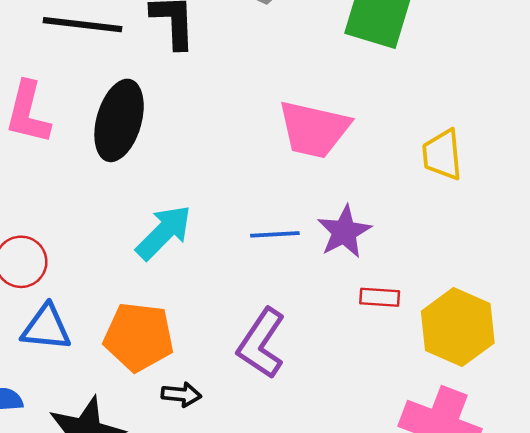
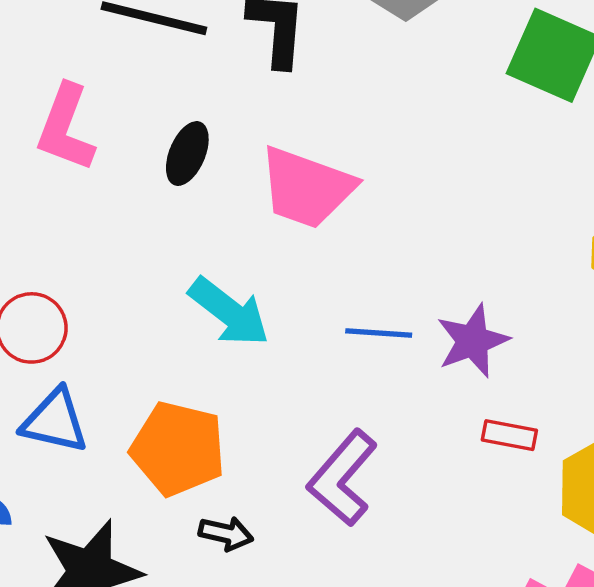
black ellipse: (119, 120) -> (187, 154), size x0.6
pink trapezoid: (314, 129) -> (307, 188), moved
cyan arrow: (164, 232) -> (229, 312), turned 76

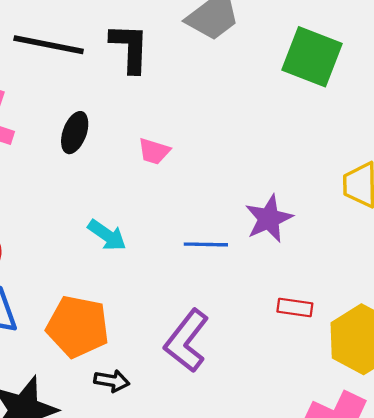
pink trapezoid: (307, 188) -> (154, 151), size x0.5
cyan arrow: (229, 312) -> (107, 235), size x0.7
purple star: (473, 341) -> (269, 219), moved

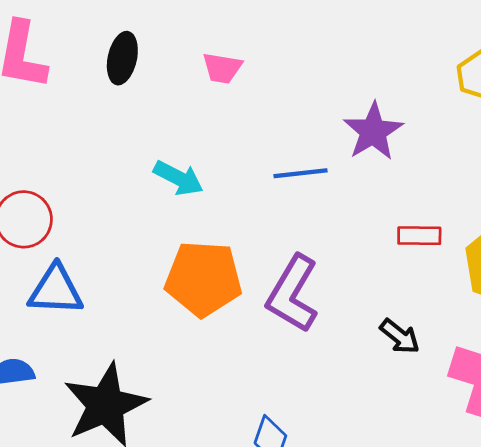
orange pentagon: (78, 327) -> (203, 279), moved
black arrow: (112, 381) -> (400, 336), moved, turned 36

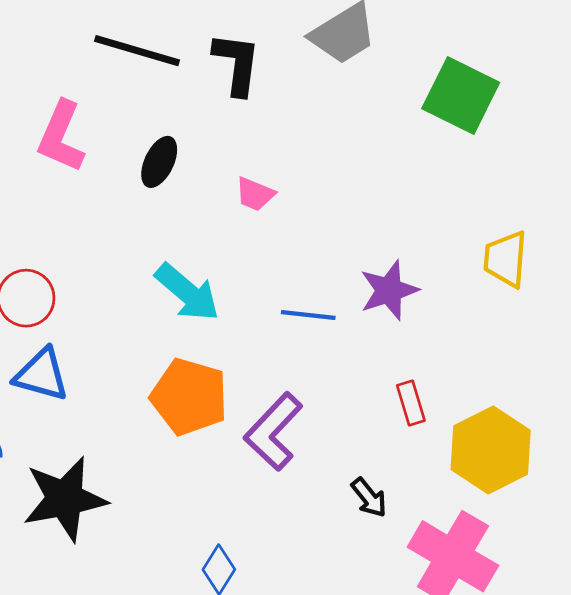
cyan arrow: (178, 178) -> (187, 292), size x1.4
red rectangle: (419, 236) -> (411, 403), turned 60

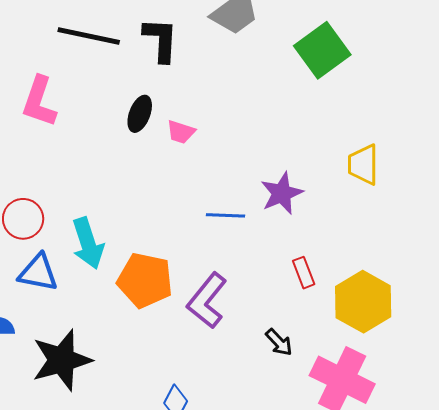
green square: (461, 95) -> (322, 50), turned 32
black ellipse: (159, 162) -> (140, 114), moved
cyan arrow: (187, 292) -> (88, 243), moved, turned 36

